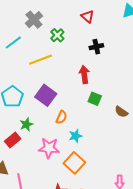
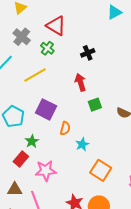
red triangle: (88, 16) -> (56, 26), moved, size x1.5
green square: (95, 99) -> (95, 105), turned -32
pink star: (49, 148) -> (46, 171), moved
orange square: (74, 163) -> (101, 170), moved

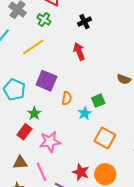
green square: (95, 105) -> (98, 101), moved

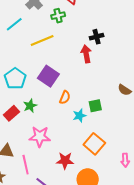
green cross: (44, 20) -> (58, 16), turned 32
black cross: (84, 22) -> (97, 37), moved
red rectangle: (24, 132) -> (11, 113), moved
red star: (81, 172) -> (65, 161), moved, turned -30

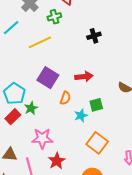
red arrow: (86, 54) -> (84, 77), moved, turned 96
cyan pentagon: (15, 79) -> (14, 94), moved
red star: (65, 161) -> (57, 161), moved, turned -30

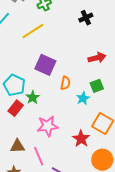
red arrow: (84, 77) -> (97, 58), moved
red star: (57, 161) -> (81, 139), moved

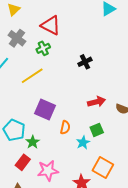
red rectangle: (16, 108) -> (23, 162), moved

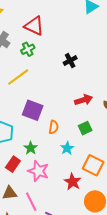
green star: (33, 142) -> (31, 148), moved
cyan star: (83, 143) -> (67, 148), moved
pink star: (48, 171) -> (38, 171), turned 30

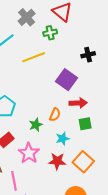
red arrow: (84, 100) -> (78, 103), moved
purple square: (33, 110) -> (66, 80), moved
green star: (31, 148) -> (36, 125), moved
red star: (73, 182) -> (57, 161), moved, turned 30

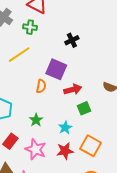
green cross: (50, 33) -> (30, 27), turned 32
orange semicircle: (55, 115) -> (41, 86), moved

